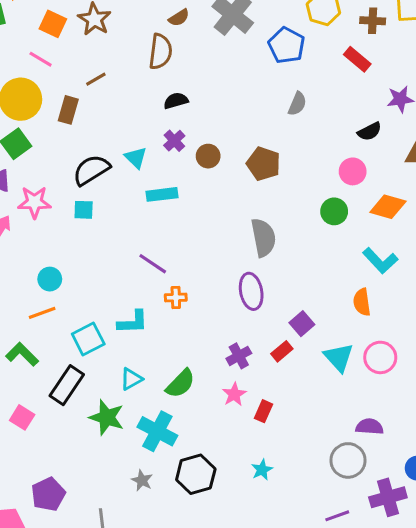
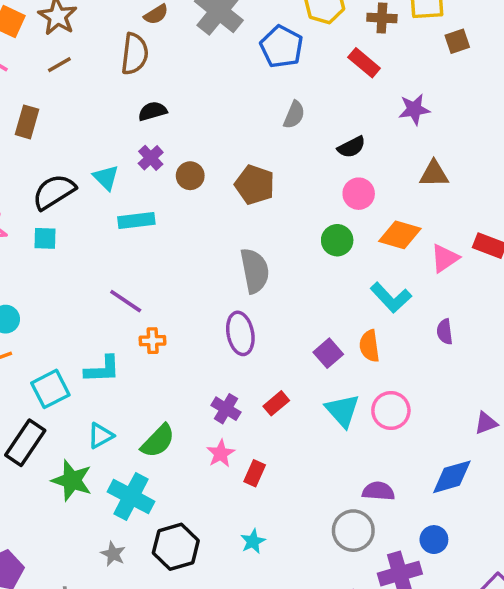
brown line: (96, 79) -> (59, 65), moved
black semicircle: (370, 131) -> (351, 147), moved
purple square: (302, 324) -> (328, 353), moved
purple cross: (239, 356) -> (226, 409), turned -30

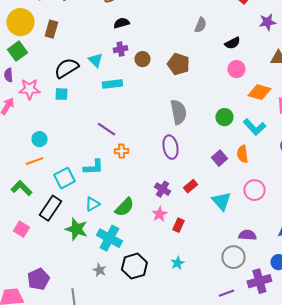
purple cross: (151, 158) -> (120, 49), turned 32
green circle: (337, 240) -> (224, 117), moved
cyan triangle: (343, 410) -> (221, 201), moved

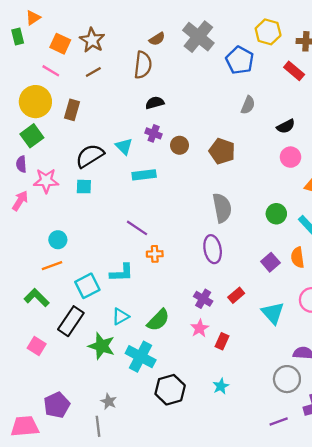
purple cross: (120, 49) -> (154, 133), turned 32
gray star: (99, 270) -> (109, 402), moved

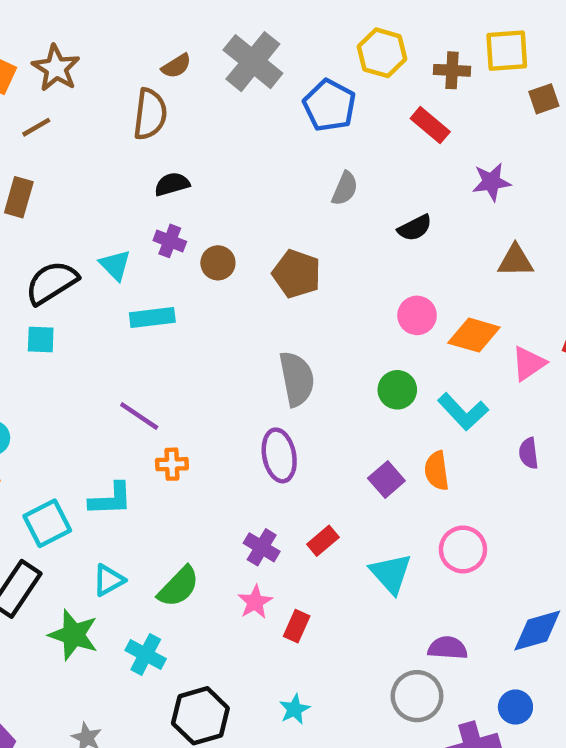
brown line: (93, 72) -> (36, 127), moved
pink circle: (291, 157) -> (417, 315), moved
cyan cross: (141, 357) -> (146, 655), size x0.7

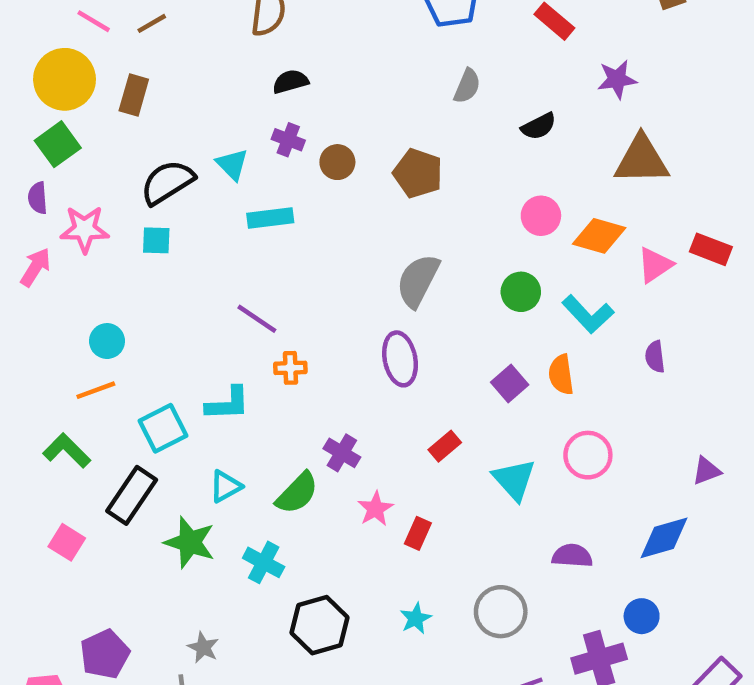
brown triangle: (515, 261) -> (642, 160), size x1.5
gray semicircle: (297, 379) -> (418, 281), turned -142
purple cross: (262, 547) -> (342, 453), moved
gray circle: (417, 696) -> (501, 612), moved

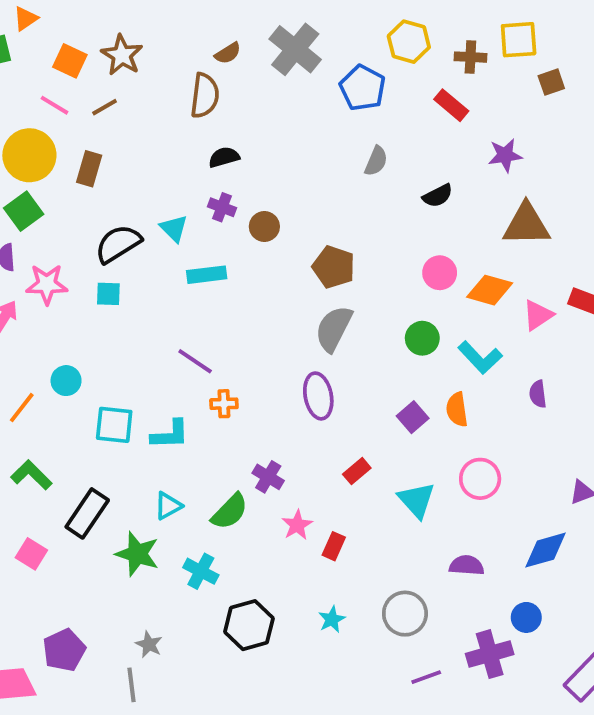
brown pentagon: (418, 173) -> (334, 267), moved
orange line: (96, 390) -> (22, 408), moved, turned -32
cyan square: (163, 428) -> (114, 425), moved, turned 33

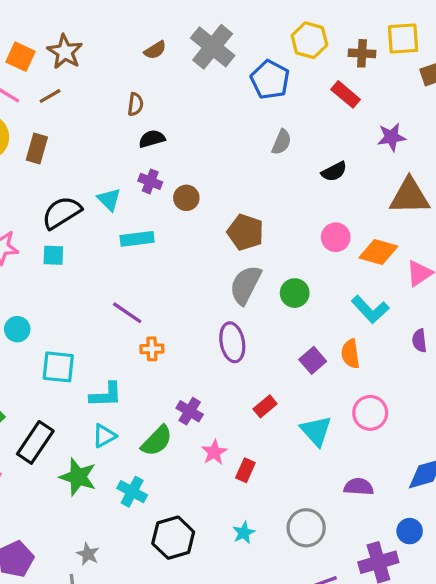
brown semicircle: (205, 96) -> (135, 104), moved, size x0.6
green circle: (422, 338) -> (295, 293), moved
cyan L-shape: (170, 434) -> (106, 395), moved

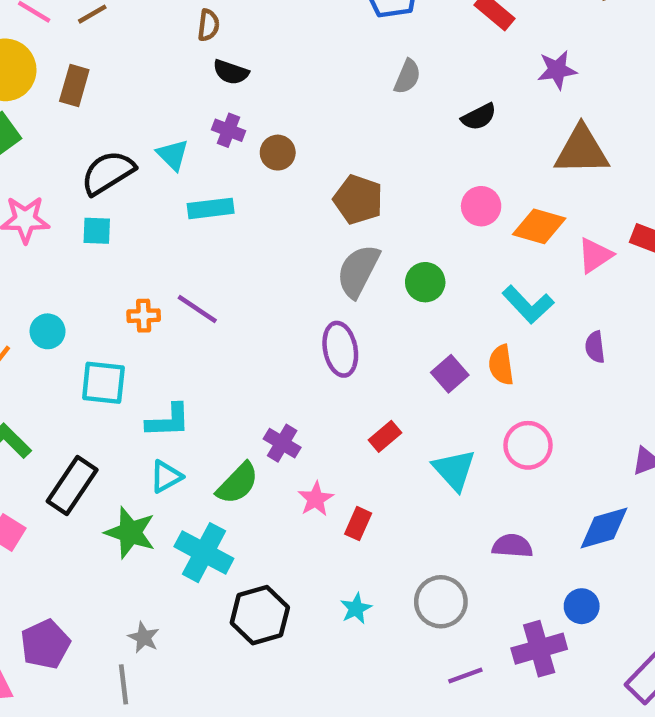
black semicircle: (152, 139) -> (231, 72), turned -145
orange cross: (152, 349) -> (144, 316), moved
cyan cross: (132, 492) -> (204, 553), size x1.4

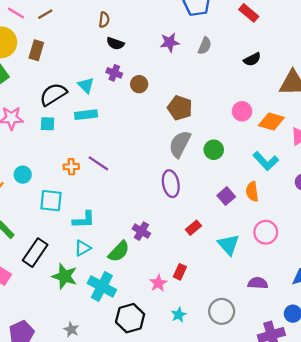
purple star: (557, 70) -> (170, 42), moved
black semicircle: (479, 117) -> (252, 59), moved
cyan rectangle: (211, 208) -> (86, 115), moved
pink star: (316, 499) -> (158, 283), moved

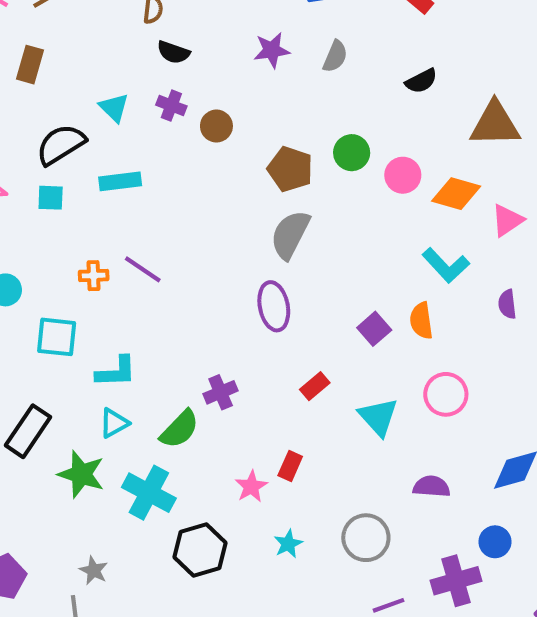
cyan triangle: (86, 85) -> (114, 108), moved
green circle: (214, 150) -> (352, 153), moved
purple cross: (141, 231) -> (221, 392), turned 36

